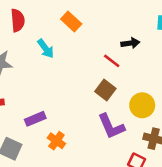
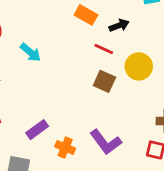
orange rectangle: (71, 21) -> (86, 15), moved
yellow circle: (142, 105) -> (139, 66), moved
purple L-shape: (111, 126) -> (106, 142), moved

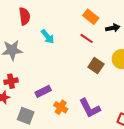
red line: (104, 49) -> (87, 38), moved

